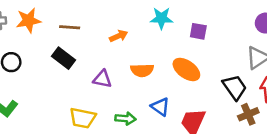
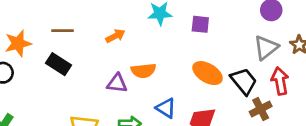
orange star: (28, 20) -> (18, 43), moved
orange ellipse: (186, 69) -> (208, 73), moved
purple triangle: (102, 79) -> (117, 83), moved

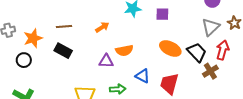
red arrow: (280, 81) -> (223, 50), turned 30

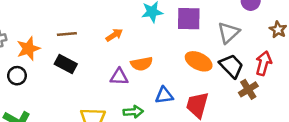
purple square: (162, 14) -> (189, 19), size x1.5
gray triangle: (211, 27) -> (228, 33), moved
blue triangle: (143, 76) -> (164, 95), turned -35

